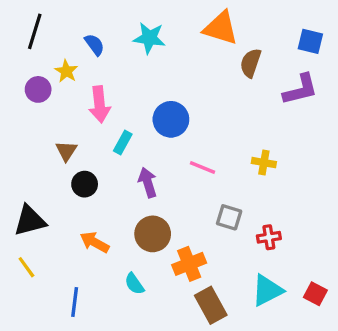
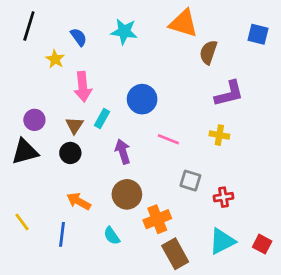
purple circle: (38, 89) -> (34, 120), moved
purple L-shape: (300, 89) -> (229, 94), moved
brown triangle: (66, 151) -> (74, 125), moved
black triangle: (30, 221) -> (25, 152), moved
blue line: (75, 302) -> (62, 234), moved

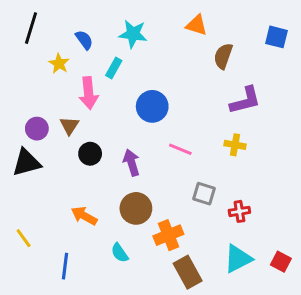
orange triangle: (183, 23) -> (197, 25), size x0.7
cyan rectangle: (102, 118) -> (114, 68), moved
brown triangle: (74, 125) -> (69, 126), moved
black circle: (70, 153) -> (90, 154), moved
blue line: (62, 234) -> (65, 266), moved

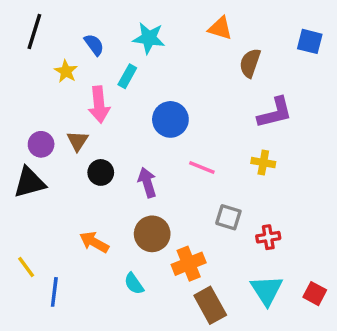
cyan triangle: (238, 259) -> (267, 290), turned -36
blue line: (65, 266) -> (54, 292), moved

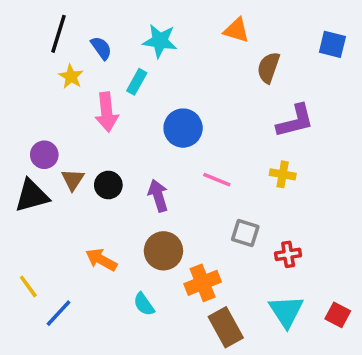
black line: (34, 31) -> (59, 34), moved
brown triangle: (78, 141) -> (73, 180), moved
blue line: (54, 292) -> (59, 313), turned 36

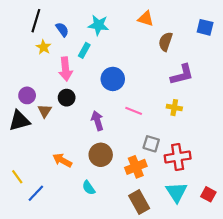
black circle: (108, 185) -> (67, 98), moved
red cross: (288, 254) -> (178, 157), size x1.6
orange cross: (203, 283) -> (136, 167), moved

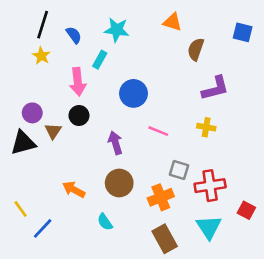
yellow star: (44, 47) -> (41, 56), moved
red square: (208, 194) -> (246, 210), moved

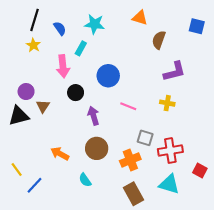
black circle: (79, 115) -> (76, 93), moved
cyan triangle: (209, 227) -> (169, 184), turned -40

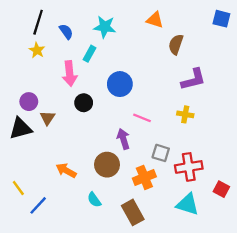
blue square: (197, 26) -> (221, 19), moved
purple arrow: (93, 116) -> (123, 139), moved
brown rectangle: (133, 194) -> (133, 212), moved

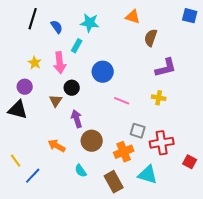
yellow star: (37, 50) -> (35, 63), moved
brown triangle: (47, 118) -> (56, 101), moved
black triangle: (21, 128) -> (18, 110), turned 30
purple arrow: (123, 139) -> (77, 119), moved
cyan triangle: (188, 204) -> (148, 175), moved

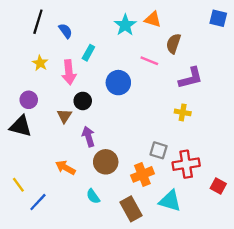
cyan star: (90, 23) -> (125, 25), moved, turned 30
yellow star: (35, 63) -> (40, 63), moved
pink line: (122, 101) -> (149, 61), moved

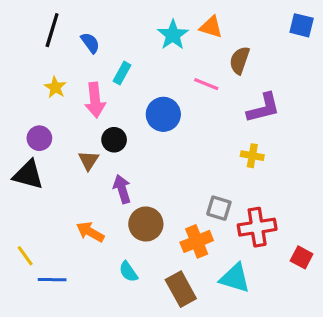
blue line: (38, 202) -> (52, 280), turned 48

